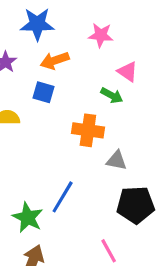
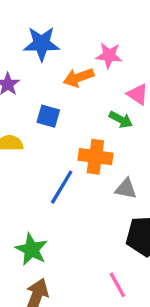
orange arrow: (55, 61) -> (79, 77), moved
blue line: (63, 197) -> (62, 187), moved

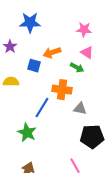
pink star: (109, 55) -> (84, 30), moved
orange arrow: (79, 77) -> (52, 53), moved
green star: (31, 249) -> (27, 133), moved

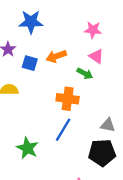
blue square: (34, 66) -> (30, 63), moved
blue line: (42, 108) -> (63, 130), moved
gray triangle: (80, 109) -> (108, 125), moved

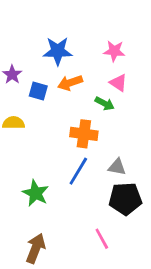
blue star: (31, 22) -> (58, 51), moved
gray triangle: (108, 125) -> (117, 167), moved

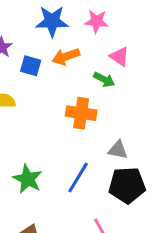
pink star: (114, 51) -> (96, 21), moved
blue line: (78, 171) -> (78, 177), moved

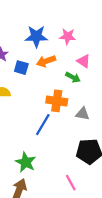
gray triangle: (118, 150) -> (83, 114), moved
blue line: (78, 177) -> (43, 125), moved
green star: (28, 179) -> (26, 162), moved

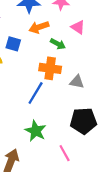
blue square: (21, 68) -> (13, 44), moved
green arrow: (73, 77) -> (58, 44), moved
green star: (26, 162) -> (36, 131), moved

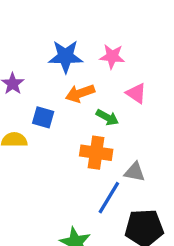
blue line: (36, 93) -> (109, 198), moved

